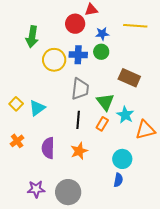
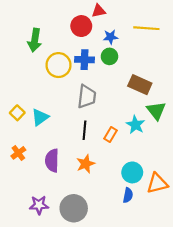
green triangle: (105, 102) -> (156, 111), moved
orange triangle: (145, 130) -> (157, 183), moved

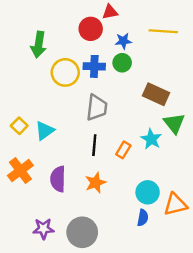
orange cross: (18, 153) -> (20, 171), size x1.5

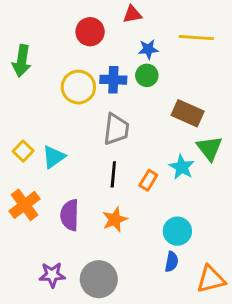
red circle: (91, 29) -> (90, 32), moved
green arrow: (39, 45) -> (22, 61), moved
orange triangle: (175, 204) -> (211, 279), moved

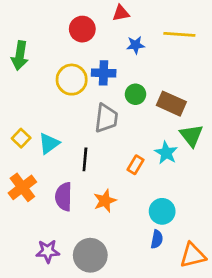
green circle: (147, 75) -> (135, 94), moved
black line: (113, 174) -> (85, 159), moved

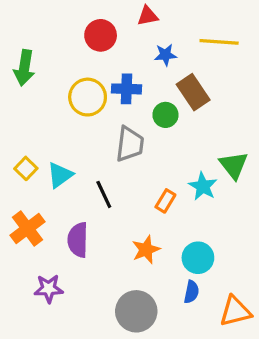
brown rectangle: (171, 104) -> (193, 92), moved, turned 32
black line: (85, 159) -> (104, 194), turned -30
orange star: (105, 201) -> (146, 250), moved
purple star: (48, 251) -> (49, 289), moved
gray circle: (90, 255) -> (136, 311), moved

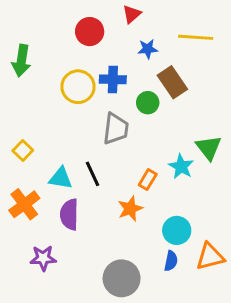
red triangle: (148, 16) -> (132, 14), turned -30
cyan triangle: (60, 175) -> (61, 178), moved, turned 45
orange star: (146, 250) -> (130, 209), moved
orange triangle: (235, 311) -> (210, 257), moved

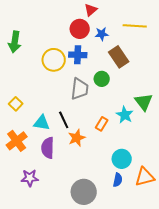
red circle: (90, 32) -> (80, 29), moved
green circle: (148, 103) -> (102, 79), moved
orange star: (130, 209) -> (77, 138), moved

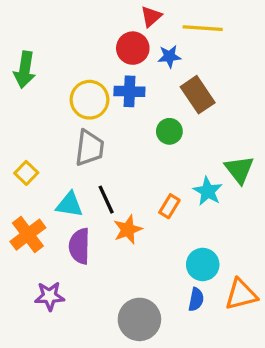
yellow line: (135, 26) -> (203, 28), moved
gray trapezoid: (80, 89) -> (90, 148), moved

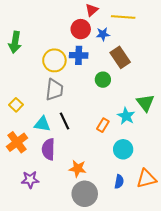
orange star: (128, 230) -> (78, 169), moved, turned 30
cyan circle: (203, 264) -> (123, 149), moved

